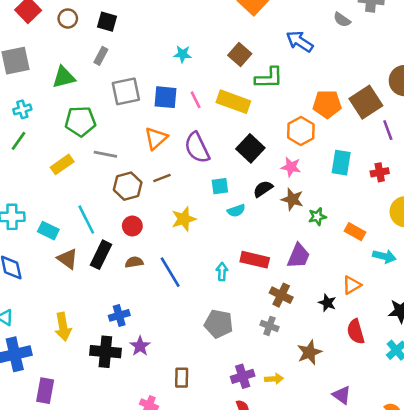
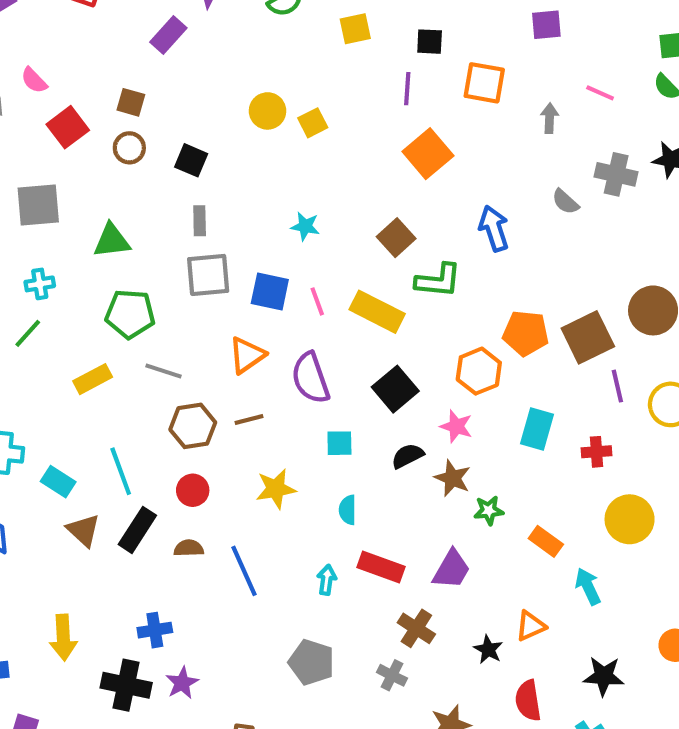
blue arrow: (300, 41) -> (494, 228), turned 32
gray rectangle: (101, 56) -> (200, 221), moved, turned -36
cyan semicircle: (236, 211) -> (348, 510), moved, turned 102
cyan arrow: (384, 256) -> (588, 586), turned -135

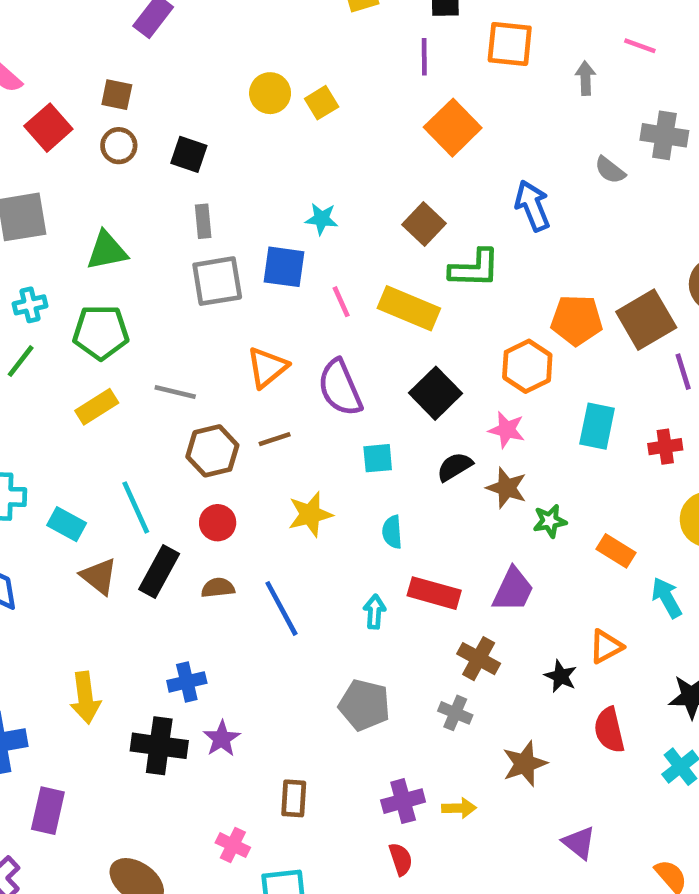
blue square: (270, 292) -> (284, 267), moved
green pentagon: (130, 314) -> (101, 332), moved

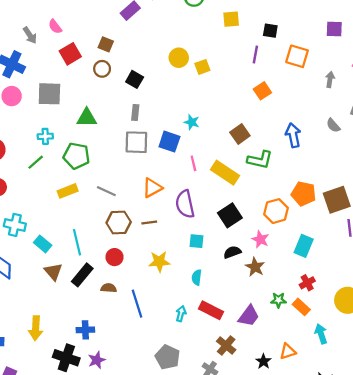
orange square: (453, 128) -> (262, 91), size x0.7
red cross: (665, 447) -> (307, 283), moved, turned -32
green star: (550, 521) -> (278, 300), moved

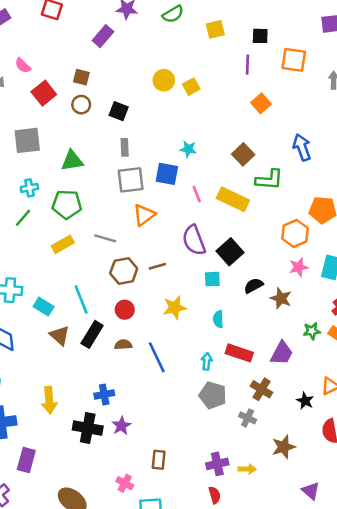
orange triangle: (152, 188) -> (144, 215), moved
black square: (230, 215) -> (230, 252), moved
pink star: (260, 239) -> (299, 267), moved, turned -30
gray pentagon: (168, 357) -> (213, 395), moved

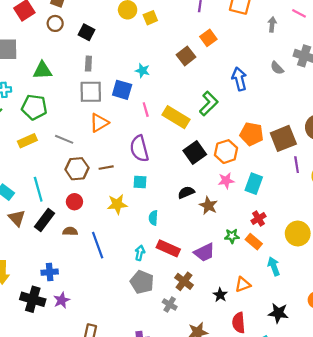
brown square: (243, 154) -> (186, 56), moved
green L-shape: (269, 180) -> (209, 104), turned -55
black square: (230, 252) -> (195, 152), moved
cyan square: (212, 279) -> (140, 182), moved
purple trapezoid: (282, 353) -> (204, 252), turned 30

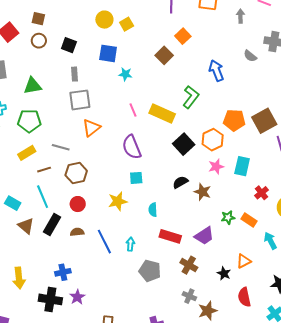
blue square: (122, 90) -> (108, 53), moved
brown line: (106, 168) -> (44, 170), moved
red cross: (259, 219) -> (262, 193), moved
cyan arrow: (140, 253) -> (130, 244), moved
gray cross: (170, 304) -> (189, 296), moved

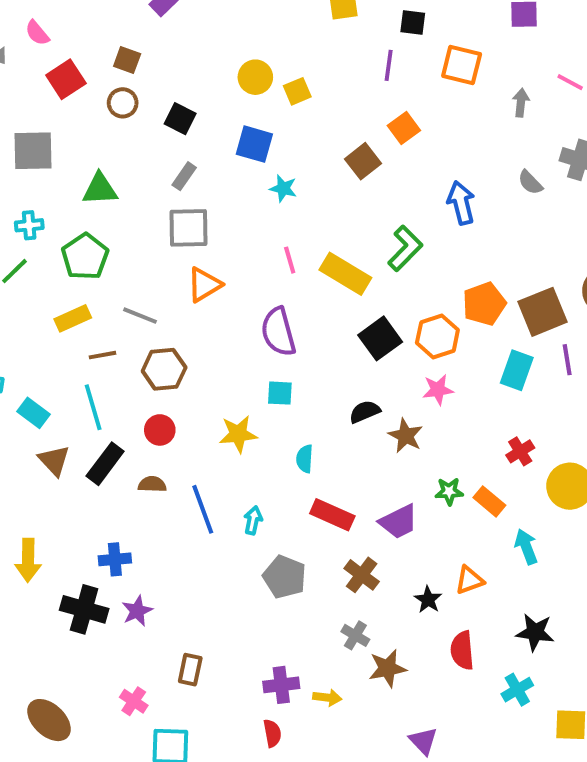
gray rectangle: (74, 74) -> (184, 176), turned 32
orange pentagon: (234, 120) -> (484, 304), turned -30
green pentagon: (29, 121) -> (85, 257), turned 30
cyan rectangle: (242, 166) -> (517, 370), moved

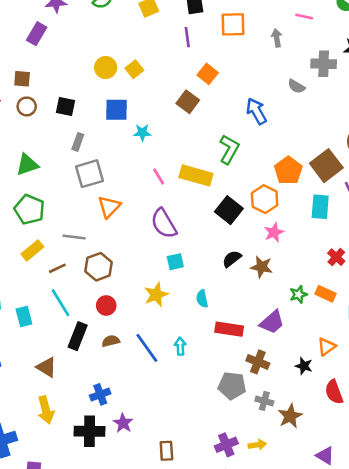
cyan rectangle: (33, 413) -> (24, 317), turned 54
brown triangle: (54, 460) -> (47, 367), moved
gray pentagon: (285, 577) -> (232, 386), moved

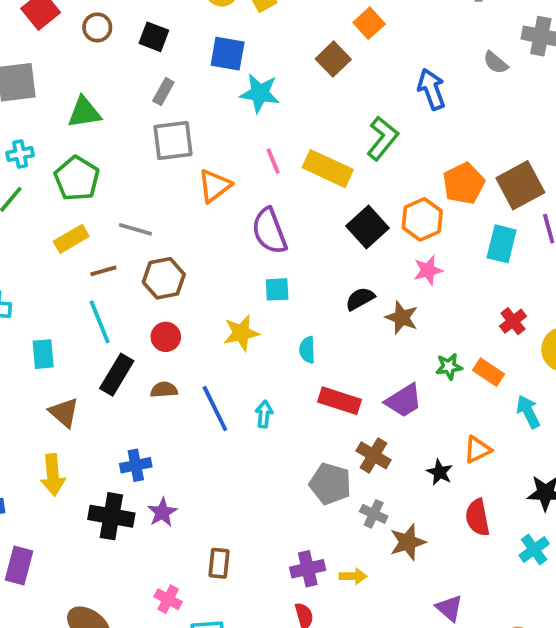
cyan star: (142, 133) -> (260, 93), size x1.5
orange triangle: (109, 207) -> (215, 186), moved
cyan rectangle: (24, 317) -> (43, 354), moved

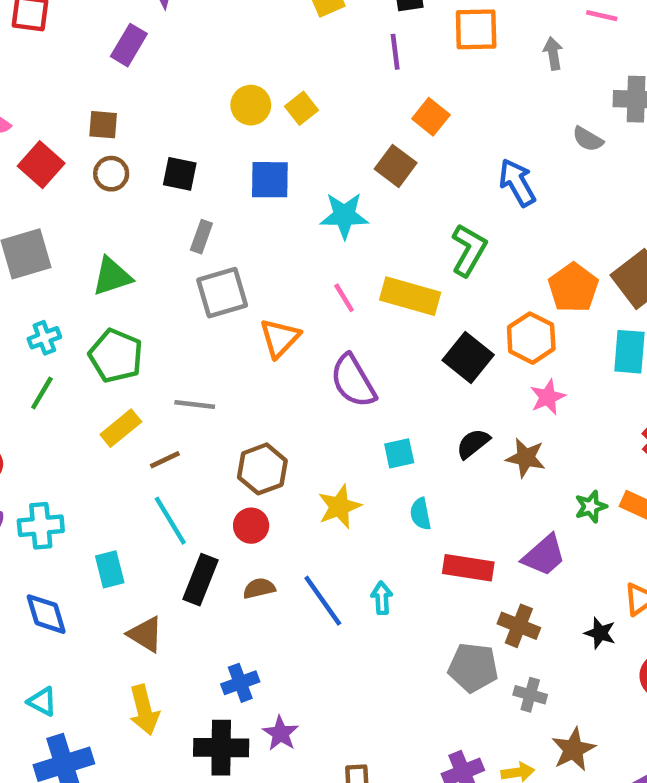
cyan star: (260, 93) -> (344, 216), moved
brown hexagon: (164, 278) -> (262, 469), moved
cyan square: (277, 289) -> (399, 453), moved
brown star: (408, 542) -> (573, 749), moved

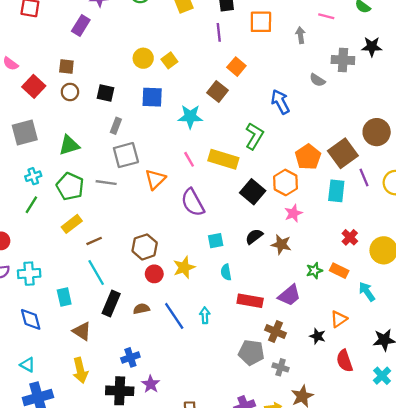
gray line: (195, 405) -> (106, 183), moved
red circle: (251, 526) -> (154, 274), moved

